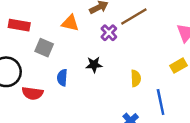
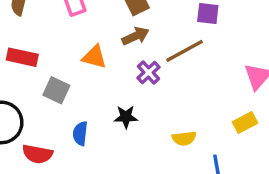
yellow semicircle: (136, 78) -> (184, 138), turned 84

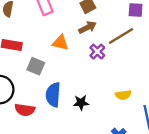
black star: (126, 117) -> (81, 103), moved
blue semicircle: (80, 134) -> (53, 95), size x1.5

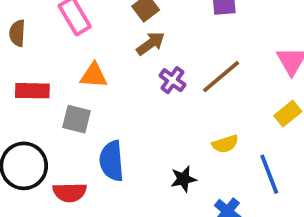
brown line: (121, 36) -> (221, 77), moved
orange triangle: (60, 43) -> (94, 75), moved
black star: (81, 103) -> (183, 179), moved

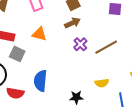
gray square: (76, 119) -> (17, 54), moved

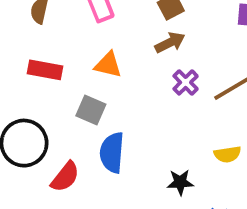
gray square: (17, 54) -> (91, 110), moved
red semicircle: (15, 93) -> (65, 177), turned -60

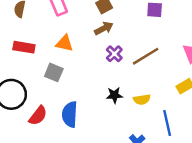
blue semicircle: (112, 153) -> (70, 114), moved
black star: (180, 182) -> (114, 95), moved

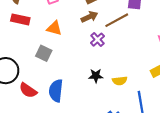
red rectangle: (24, 47) -> (20, 19), moved
brown line: (146, 56) -> (117, 20), moved
red semicircle: (38, 116) -> (28, 90), turned 84

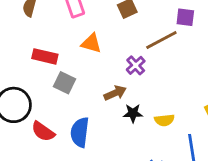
brown arrow: (89, 17) -> (115, 93), moved
red rectangle: (20, 19) -> (45, 56), moved
orange triangle: (54, 28) -> (91, 43), moved

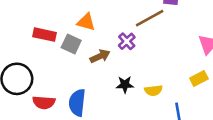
gray square: (64, 83) -> (71, 44), moved
brown arrow: (115, 93) -> (100, 56), moved
red semicircle: (43, 131) -> (44, 102), turned -30

